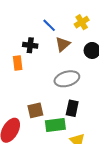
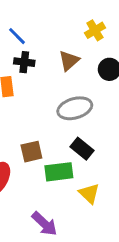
blue line: (49, 25) -> (17, 36), moved
black rectangle: (72, 108) -> (82, 149), turned -63

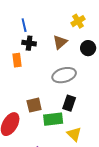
blue line: (17, 36) -> (24, 25), turned 32
black rectangle: (82, 149) -> (69, 103), turned 70

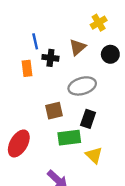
blue line: (24, 25) -> (35, 41), moved
black cross: (29, 43) -> (50, 58), moved
brown square: (34, 105) -> (54, 111), moved

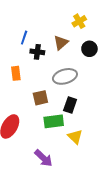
blue line: (35, 41) -> (24, 38), turned 32
orange rectangle: (27, 68) -> (16, 73), moved

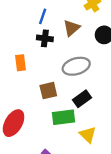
blue line: (24, 38) -> (43, 16), moved
black rectangle: (70, 105) -> (82, 99), turned 35

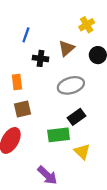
blue line: (43, 16) -> (26, 35), moved
brown square: (48, 91) -> (23, 109), moved

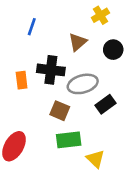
black cross: (41, 58) -> (51, 70), moved, size x1.5
brown square: (23, 109) -> (60, 111), moved, turned 36
black rectangle: (77, 117) -> (106, 104), moved

